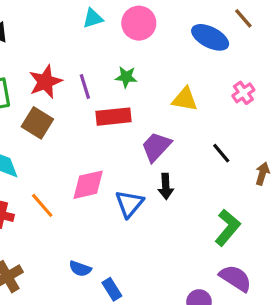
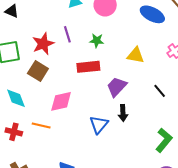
purple line: (85, 86) -> (67, 34), moved
pink diamond: (88, 185) -> (61, 101), moved
orange line: (42, 205) -> (41, 126), turned -36

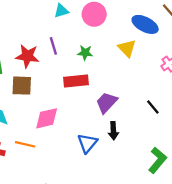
red star: (43, 44) -> (27, 56), turned 30
yellow triangle: (136, 55) -> (127, 48), moved, turned 36
brown square: (38, 71) -> (22, 86), turned -30

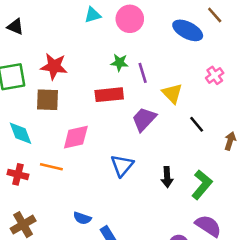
purple line: (53, 46) -> (143, 73), moved
yellow triangle: (127, 48) -> (172, 93), moved
black arrow: (113, 131) -> (167, 177), moved

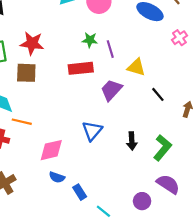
pink cross: (215, 75) -> (179, 38), moved
yellow triangle: (172, 93) -> (136, 67), turned -30
pink diamond: (76, 137) -> (51, 150), moved
orange line: (51, 167) -> (22, 122), moved

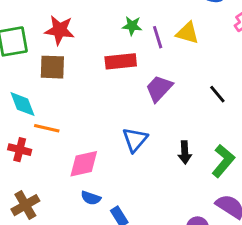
yellow triangle: (136, 67) -> (188, 33), moved

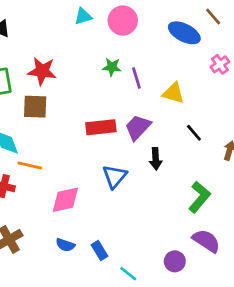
yellow triangle: (188, 33) -> (173, 93), moved
red rectangle: (121, 61) -> (101, 127), moved
black arrow: (185, 152) -> (156, 159), moved
blue semicircle: (91, 198) -> (65, 245), moved

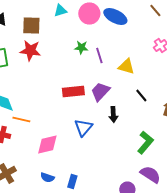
blue ellipse: (184, 33) -> (115, 16), moved
brown square: (35, 107) -> (31, 26), moved
blue rectangle: (100, 250) -> (72, 182), turned 48

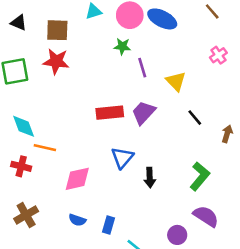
green star: (81, 48) -> (122, 46), moved
yellow triangle: (126, 66) -> (176, 81), turned 30
black arrow: (113, 114) -> (150, 178), moved

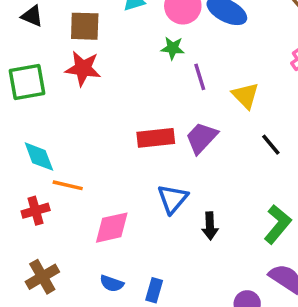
red cross: (21, 166) -> (36, 211), turned -30

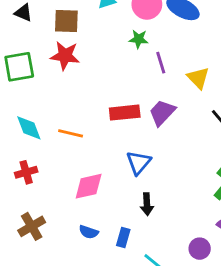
orange line: (68, 185) -> (71, 133), moved
black arrow: (210, 226) -> (147, 204), moved

